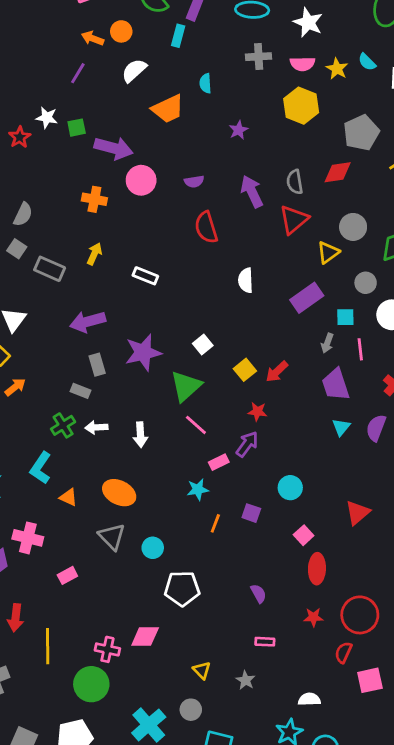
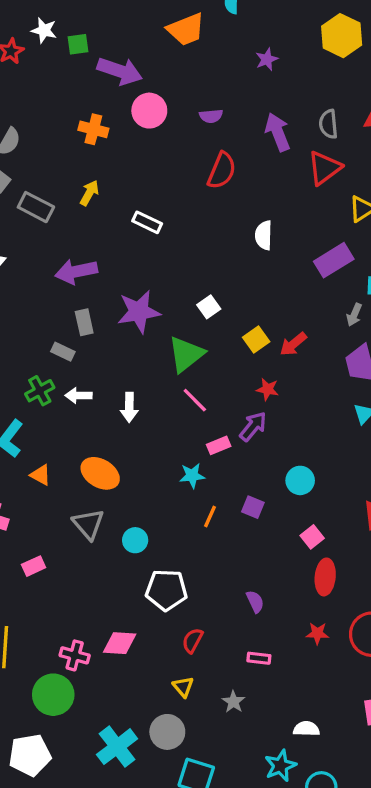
red semicircle: (206, 227) -> (222, 171), turned -144
red semicircle: (343, 652) -> (193, 641), moved
gray circle: (191, 710) -> (167, 732), size x1.4

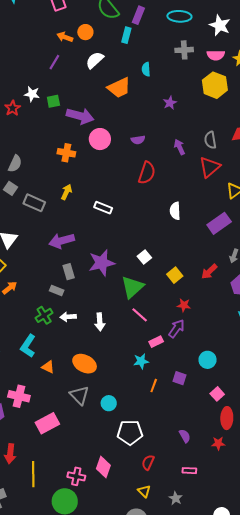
purple arrow: (278, 132) -> (180, 147), size x0.7
red arrow: (293, 344) -> (209, 272), moved
pink rectangle: (34, 566) -> (47, 423), size x1.6
red star: (317, 633) -> (218, 443), moved
pink diamond: (120, 643) -> (103, 467), turned -70

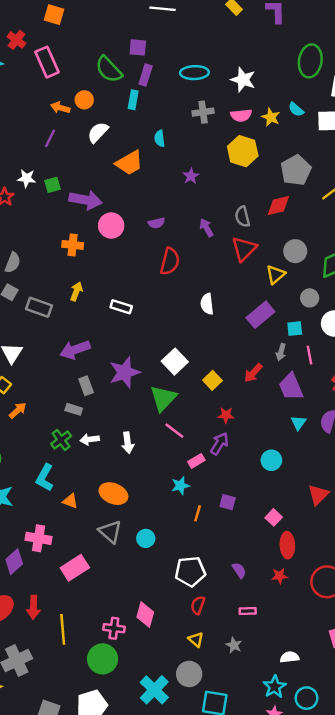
white square: (144, 257) -> (175, 362), size x1.5
cyan circle: (208, 360) -> (271, 460), moved
white pentagon: (130, 432) -> (190, 572), moved

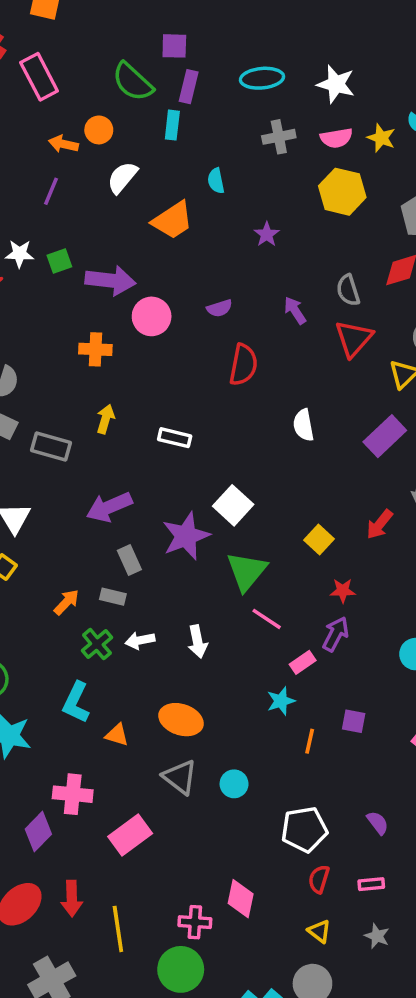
white square: (175, 362) -> (233, 505), moved
orange arrow: (18, 410) -> (66, 602), moved
pink rectangle: (248, 611) -> (371, 884), moved

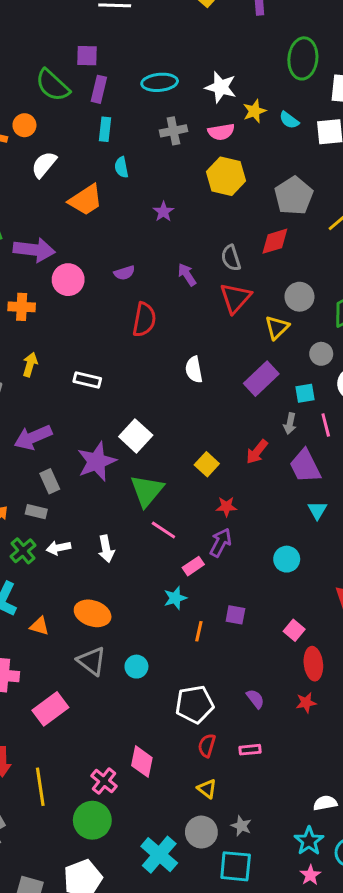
cyan rectangle: (172, 125) -> (105, 129), moved
yellow star: (381, 138) -> (255, 111), moved, turned 30
pink cross: (195, 922) -> (104, 781), turned 35
gray star: (377, 936) -> (241, 826), moved

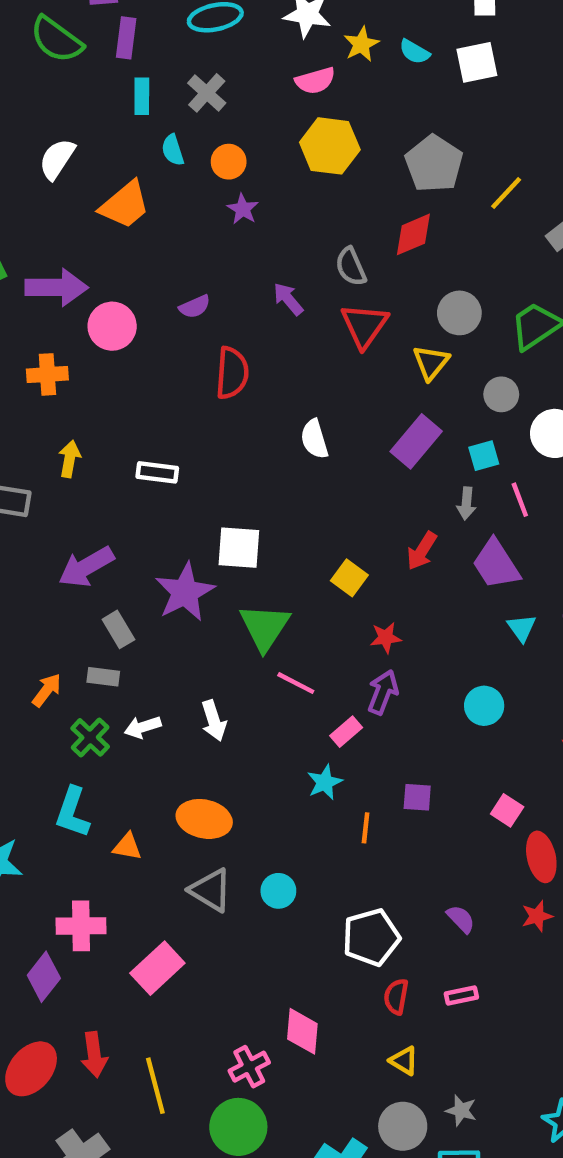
orange circle: (24, 125) -> (229, 162), moved
gray cross: (173, 131) -> (207, 93), moved, turned -30
white square: (136, 436) -> (239, 548), turned -32
pink cross: (104, 781) -> (249, 1067), turned 30

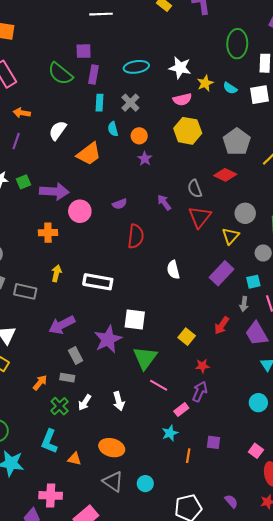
red diamond: (413, 234) -> (225, 175), turned 45
white rectangle: (157, 472) -> (98, 282), size x1.5
cyan circle: (484, 706) -> (258, 403), moved
white arrow: (143, 727) -> (85, 402), turned -42

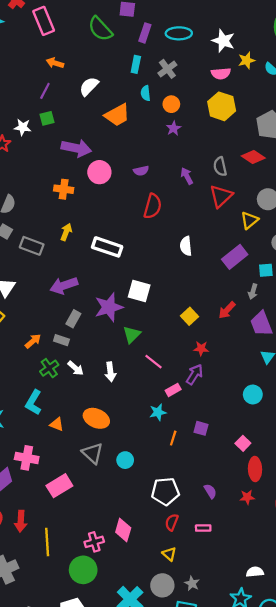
purple rectangle: (93, 75) -> (145, 33), moved
green square: (24, 182) -> (47, 118), moved
gray rectangle: (76, 355) -> (73, 319), turned 49
green triangle: (145, 358) -> (132, 334), moved, size x0.7
white arrow: (85, 402) -> (76, 368), turned -91

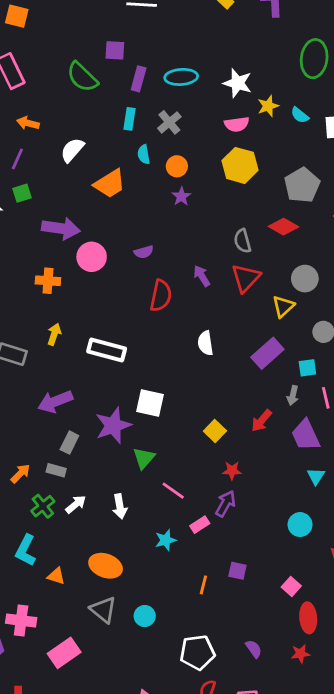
purple arrow: (187, 176) -> (202, 276), moved
white arrow: (76, 368) -> (76, 504), turned -77
cyan star: (158, 412) -> (166, 540), moved

